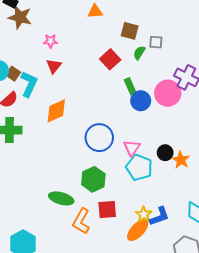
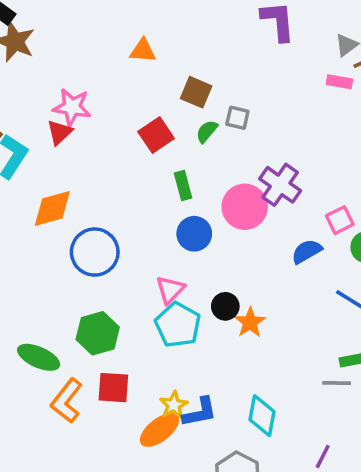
pink star: (50, 41) -> (72, 107), moved, size x1.5
blue circle: (141, 101) -> (194, 234), moved
blue circle: (99, 138) -> (95, 252), moved

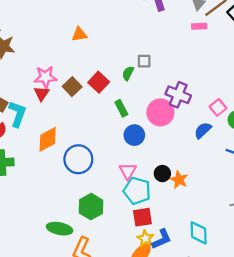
brown square: (196, 92) -> (72, 87), moved, turned 36
red square: (113, 388) -> (142, 217), moved

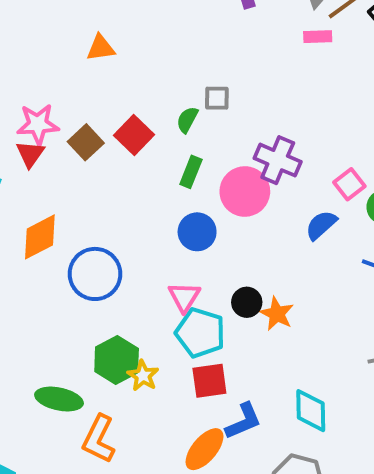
green rectangle: (121, 108) -> (191, 172), moved, turned 49
yellow star: (145, 238) -> (143, 376), moved

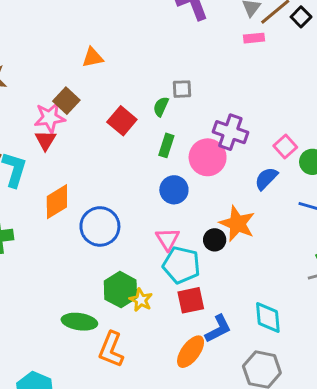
brown square: (86, 142) -> (66, 101), moved
orange star: (277, 314) -> (237, 224), moved, size x1.4

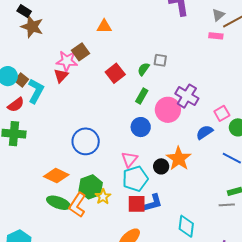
orange diamond: (57, 202) -> (56, 176), moved, turned 45
cyan pentagon: (181, 265) -> (135, 179), turned 30
blue L-shape: (218, 329) -> (153, 203), moved
orange L-shape: (111, 349) -> (77, 205), moved

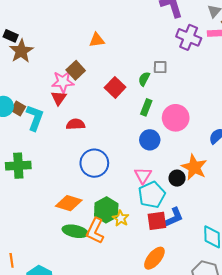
brown star: (32, 27) -> (21, 51), turned 30
purple cross: (187, 96) -> (189, 37), moved
red semicircle: (16, 105) -> (76, 124), moved, turned -138

